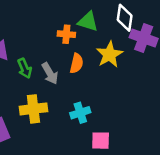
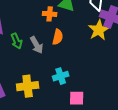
yellow star: (109, 54) -> (99, 30), moved
yellow cross: (33, 109) -> (28, 86), moved

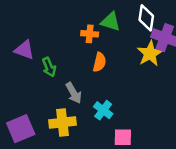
gray arrow: (37, 45) -> (74, 93), moved
cyan cross: (61, 76) -> (103, 110), turned -35

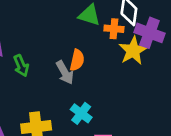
orange cross: (90, 34) -> (114, 29), moved
gray arrow: (74, 93) -> (65, 72), moved

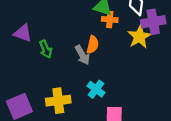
orange cross: (114, 29) -> (110, 19), moved
purple cross: (149, 33) -> (153, 22), turned -30

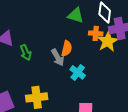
orange cross: (110, 19) -> (96, 33), moved
cyan cross: (96, 89) -> (78, 72), moved

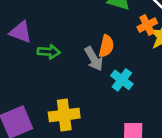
orange cross: (96, 33) -> (147, 25), turned -32
green arrow: (26, 52) -> (49, 52), turned -63

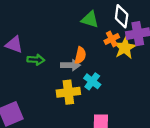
gray arrow: (94, 59) -> (71, 65), turned -60
yellow cross: (64, 115) -> (68, 92), moved

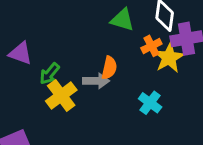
green arrow: (36, 60) -> (50, 74), turned 126
cyan cross: (92, 81) -> (150, 103), moved
yellow cross: (68, 92) -> (61, 95), moved, turned -30

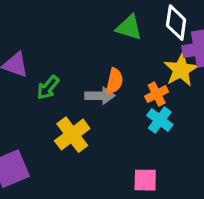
orange cross: (151, 46) -> (157, 94), moved
yellow cross: (61, 95) -> (72, 135), moved

